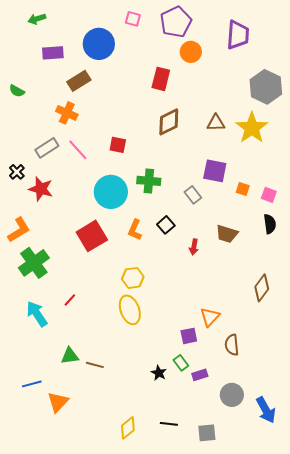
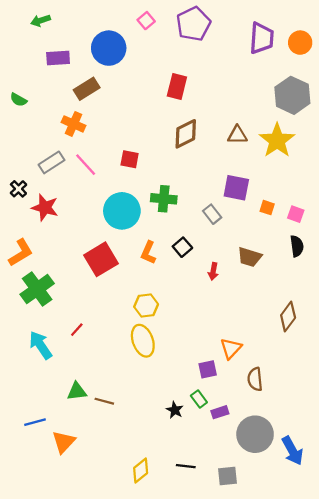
pink square: (133, 19) -> (146, 21), turned 35
orange circle: (191, 52) -> (300, 43), moved
gray circle: (232, 395) -> (255, 434), size x1.4

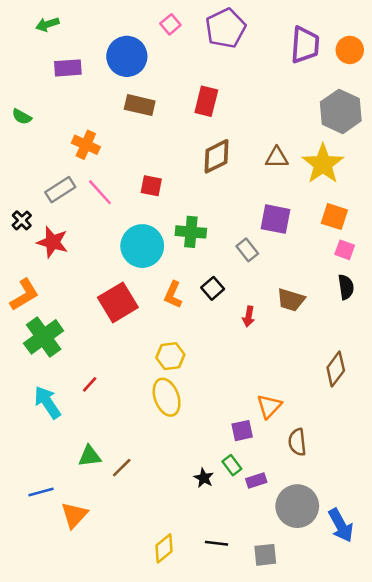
brown rectangle: (87, 89) -> (140, 105), moved, turned 45
orange square: (267, 208) -> (334, 217), moved, size x1.5
brown line: (104, 401) -> (122, 468), turned -60

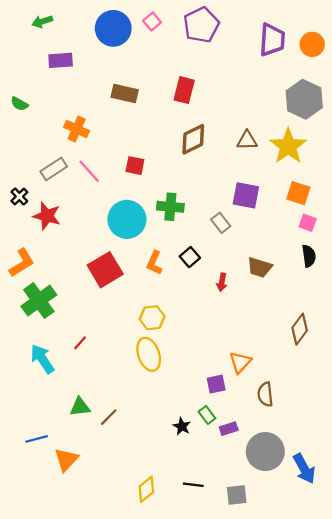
blue circle: (127, 56) -> (113, 28), moved

